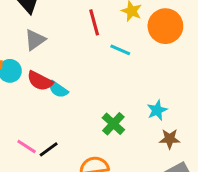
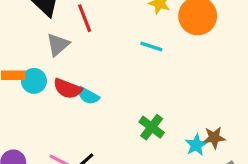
red line: (94, 22) -> (85, 18), moved
cyan star: (157, 110) -> (196, 145), moved

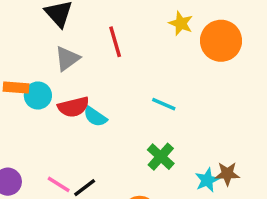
red line: (85, 18) -> (115, 42), moved
cyan line: (151, 46) -> (164, 104), moved
red semicircle: (68, 89) -> (73, 107), turned -40

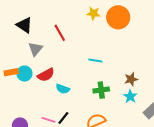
cyan semicircle: (95, 117) -> (63, 89), moved
green cross: (161, 157) -> (101, 90), turned -35
brown star: (227, 174) -> (131, 79), moved

